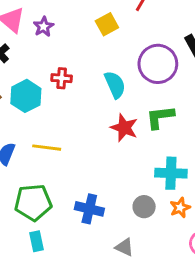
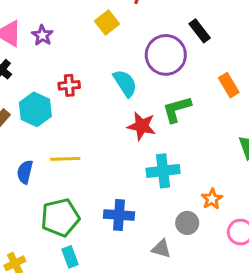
cyan cross: (171, 173) -> (163, 171), moved
gray circle: (144, 207) -> (187, 223), moved

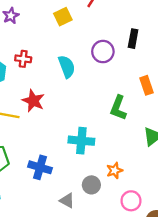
black rectangle: (200, 31) -> (133, 39), turned 36
purple circle: (166, 55) -> (103, 52), size x0.7
green L-shape: (177, 109) -> (118, 108), moved, turned -65
red star: (142, 126) -> (33, 101), moved

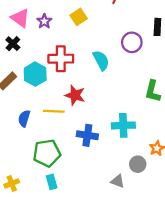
yellow square: (63, 17) -> (79, 17), moved
red cross: (23, 59) -> (61, 59), size x1.6
blue cross: (40, 167) -> (87, 135), moved

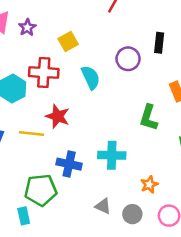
yellow square: (79, 17) -> (68, 41), moved
green pentagon: (47, 153) -> (41, 190), moved
gray circle: (138, 164) -> (132, 214), moved
gray triangle: (118, 181) -> (103, 206), moved

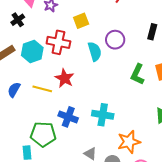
purple circle: (128, 59) -> (115, 40), moved
green L-shape: (149, 118) -> (137, 74), moved
orange star: (149, 185) -> (129, 142), size x1.6

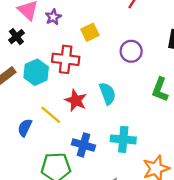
cyan semicircle: (95, 51) -> (107, 93), moved
yellow line: (42, 89) -> (51, 115), turned 30
blue semicircle: (14, 90) -> (25, 128), moved

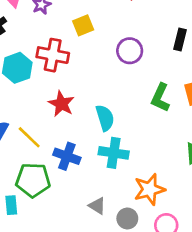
cyan semicircle: (107, 93) -> (105, 118), moved
yellow line: (51, 115) -> (29, 137), moved

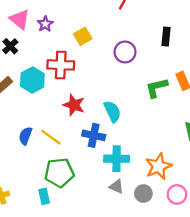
green L-shape: (160, 98) -> (157, 88), turned 60
cyan cross: (114, 153) -> (117, 159), moved
blue cross: (67, 156) -> (94, 135), moved

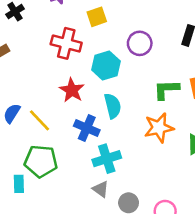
cyan hexagon: (32, 80) -> (106, 66), moved
cyan cross: (117, 159) -> (107, 159), turned -30
orange star: (159, 166) -> (159, 128), moved

